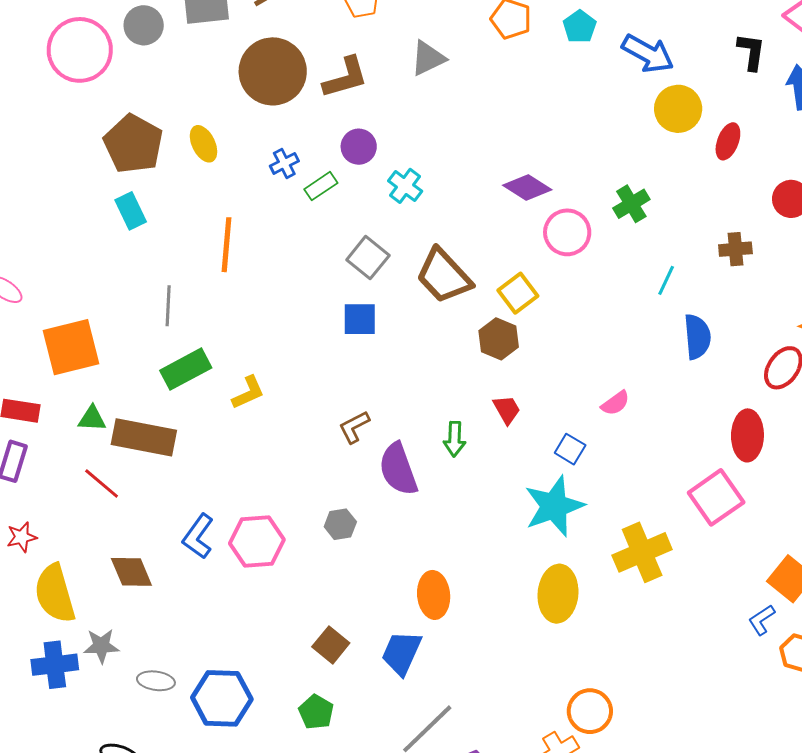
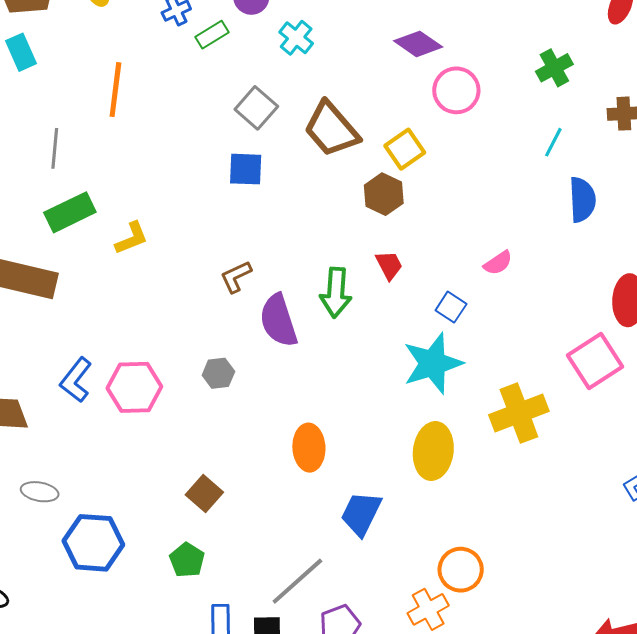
green cross: (631, 204) -> (554, 68), moved
green arrow: (455, 439) -> (336, 293), size x1.4
blue trapezoid: (401, 653) -> (361, 514), moved
gray ellipse: (156, 681) -> (40, 492), moved

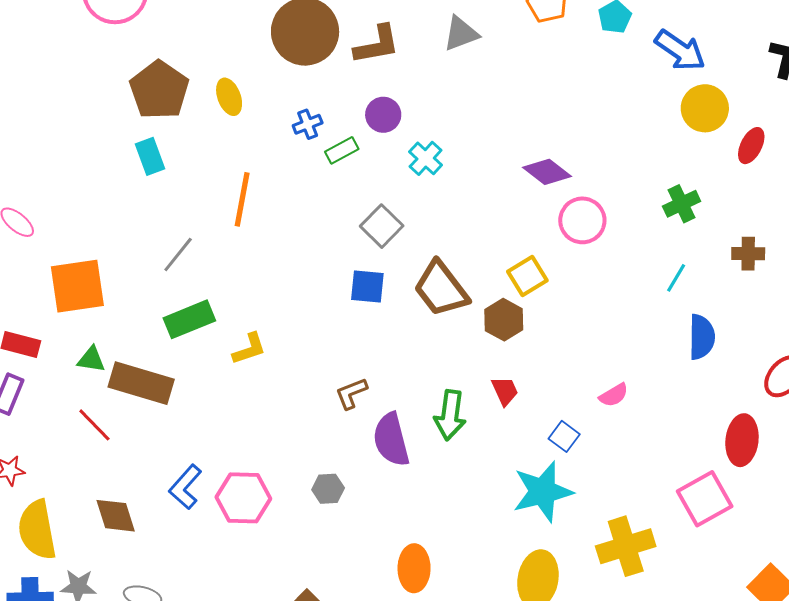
brown trapezoid: (331, 129) -> (441, 289), moved
gray line: (55, 148) -> (178, 254), turned 30

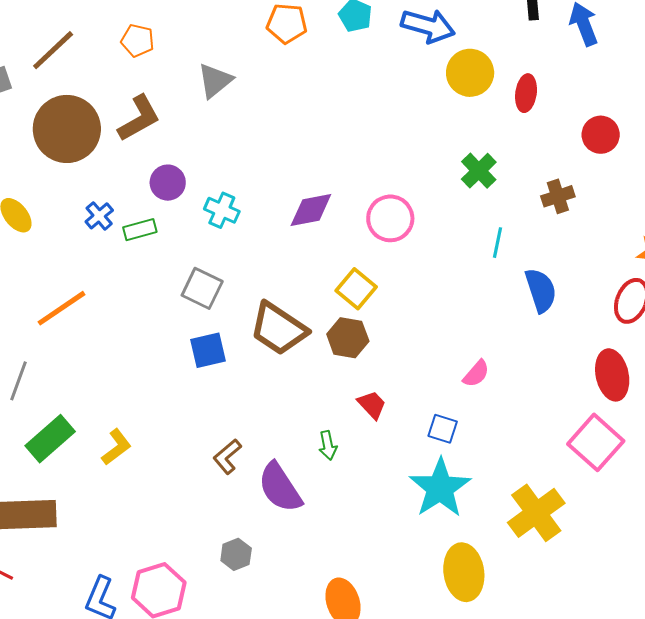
green rectangle: (342, 150) -> (140, 230), turned 32
purple diamond: (547, 172) -> (311, 210), moved, turned -30
orange line: (242, 199) -> (61, 308), turned 64
green arrow: (450, 415) -> (328, 445), size x0.6

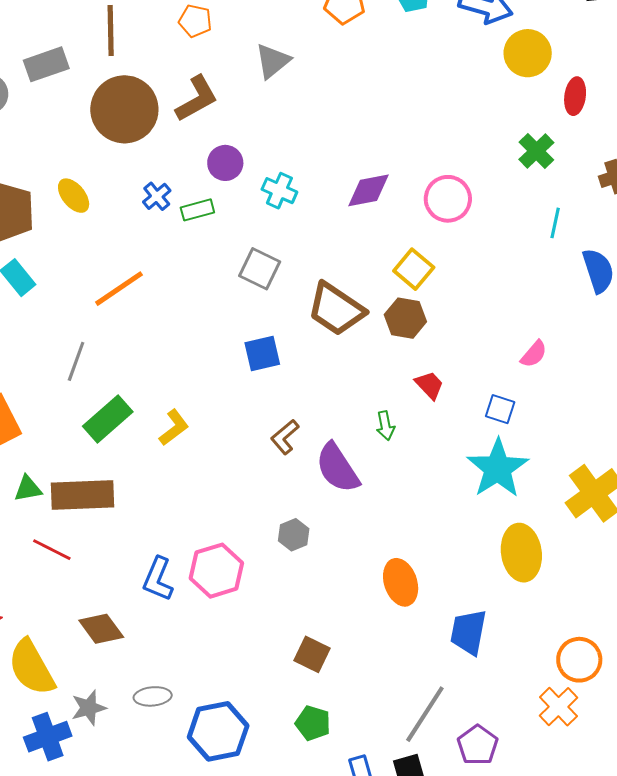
brown line: (53, 50) -> (111, 31), turned -48
red ellipse: (526, 93) -> (575, 96), moved
blue square: (208, 350) -> (262, 353), moved

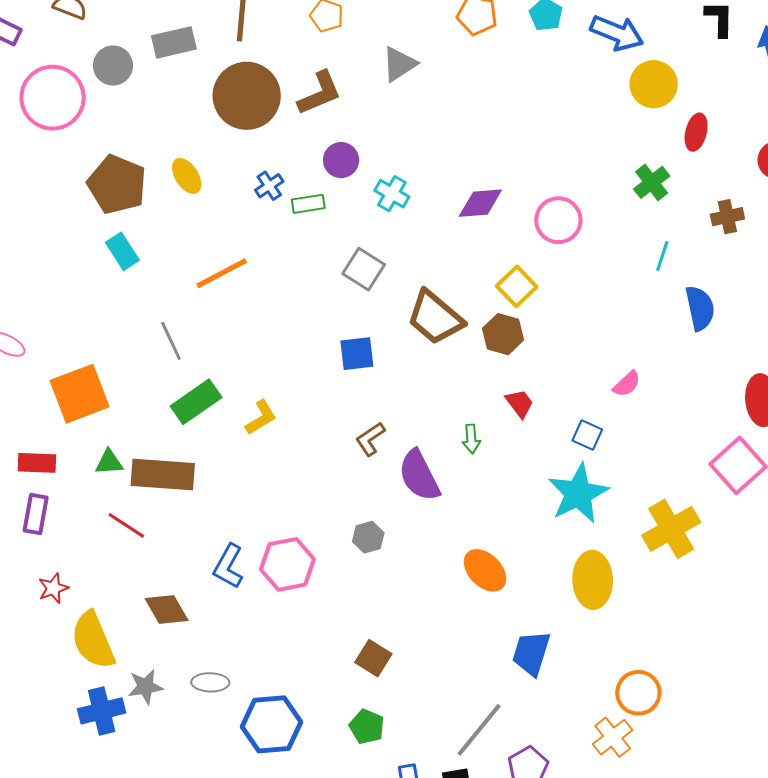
gray line: (76, 361) -> (171, 341), turned -51
orange ellipse: (401, 582) -> (485, 570), moved, turned -33

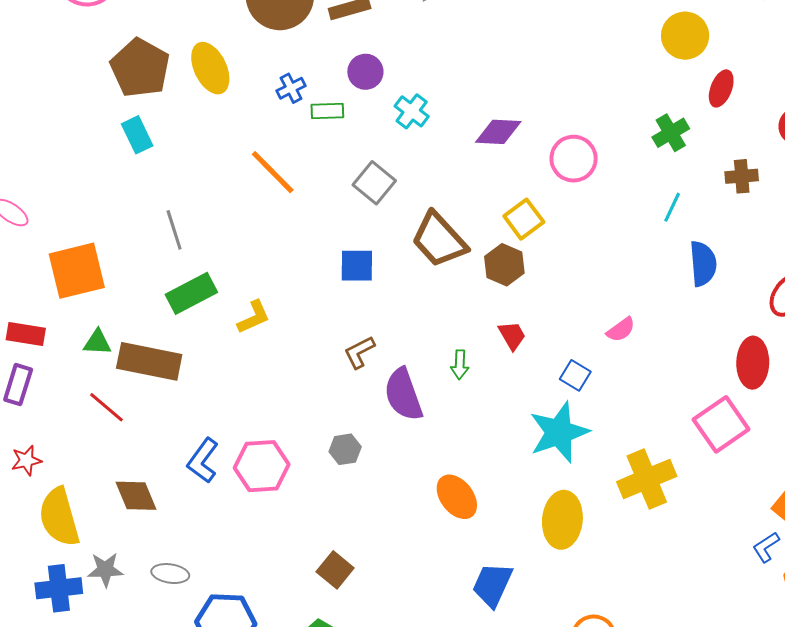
yellow ellipse: (187, 176) -> (210, 68), size x1.4
orange line: (222, 273) -> (273, 172), moved, turned 66

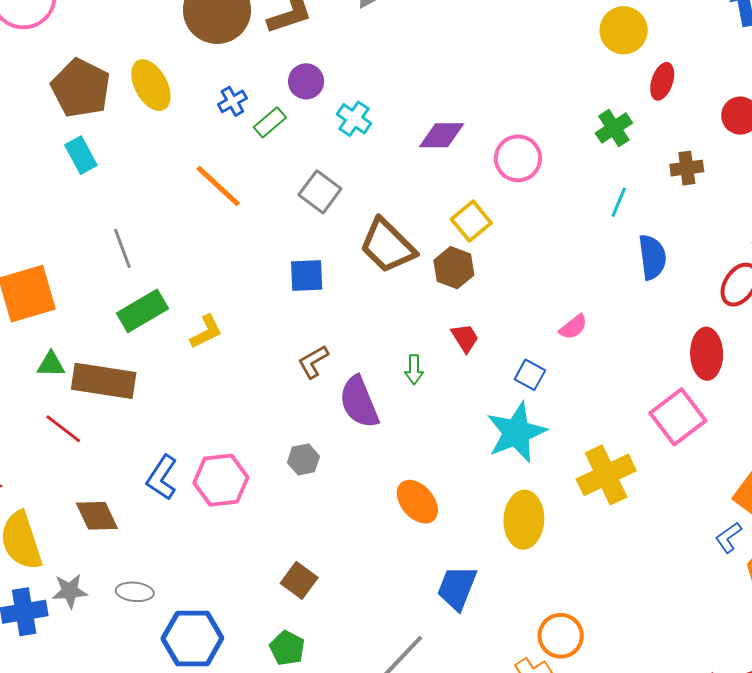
green rectangle: (327, 111) -> (270, 122), turned -36

